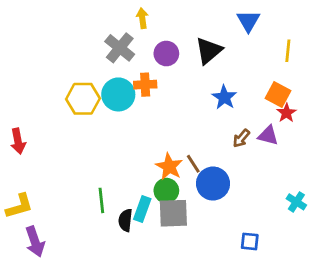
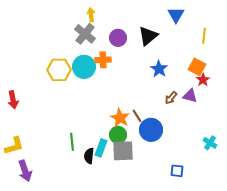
yellow arrow: (142, 18) -> (91, 15), moved

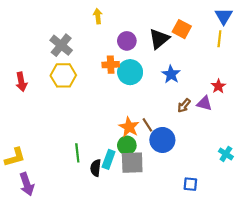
blue triangle: (176, 15) -> (224, 16), moved
gray cross: (85, 34) -> (61, 45), moved
cyan circle: (84, 67) -> (130, 72), moved
orange square: (197, 67) -> (182, 29), moved
red arrow: (13, 100) -> (21, 82), moved

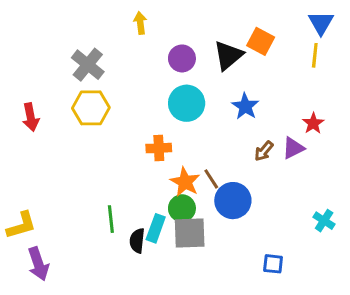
orange cross: (111, 65) -> (159, 148), moved
purple triangle: (204, 103) -> (293, 148), turned -42

